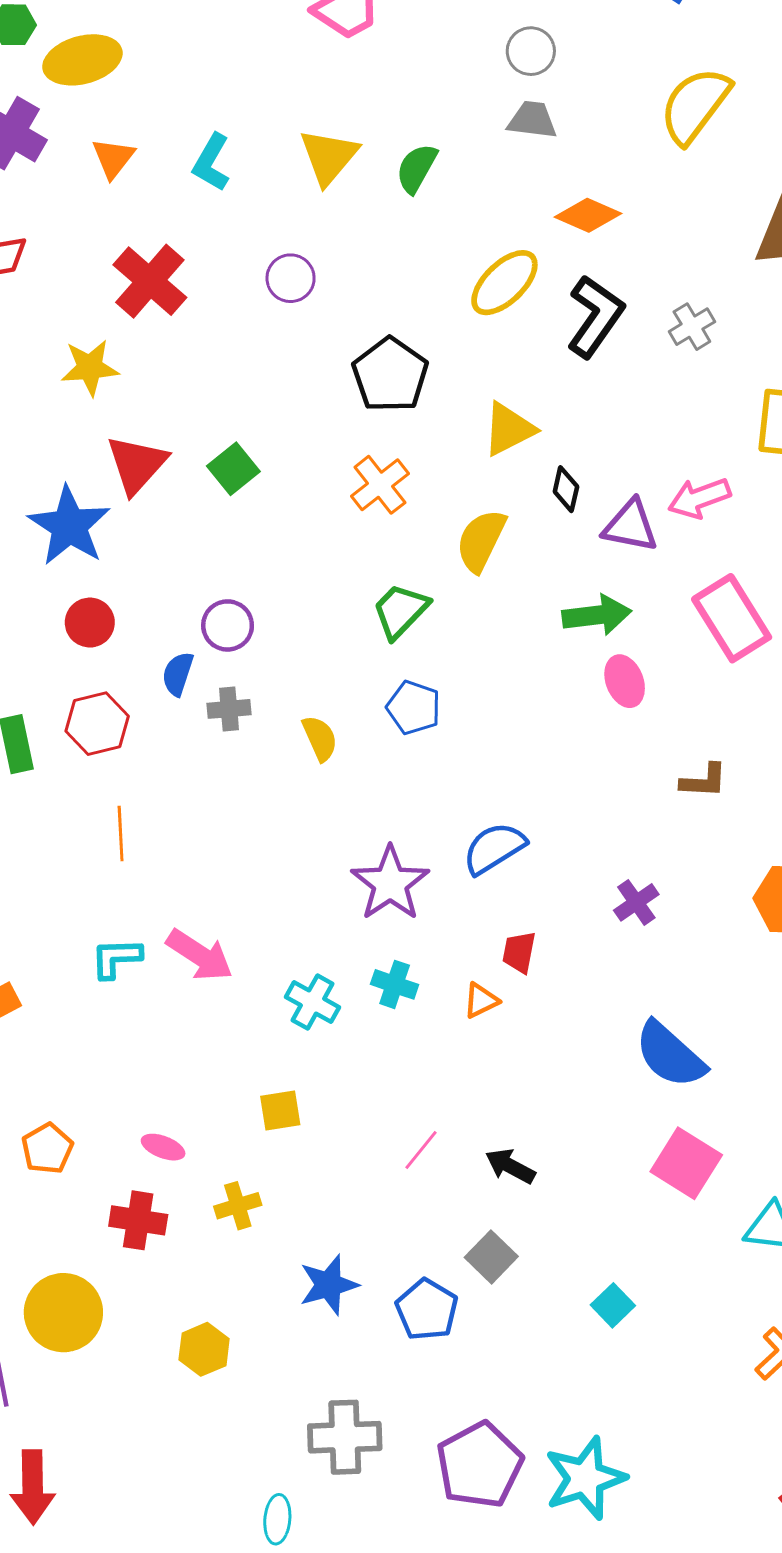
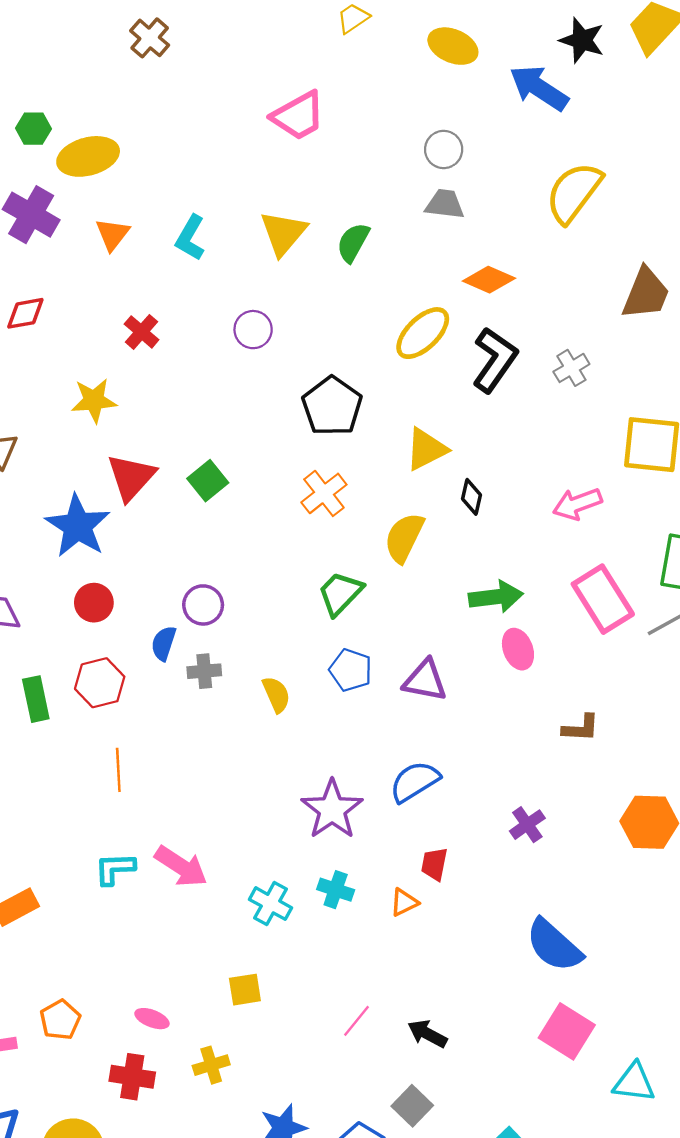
red cross: (150, 281) -> (142, 332), size x0.6
purple triangle: (630, 526) -> (425, 680), moved

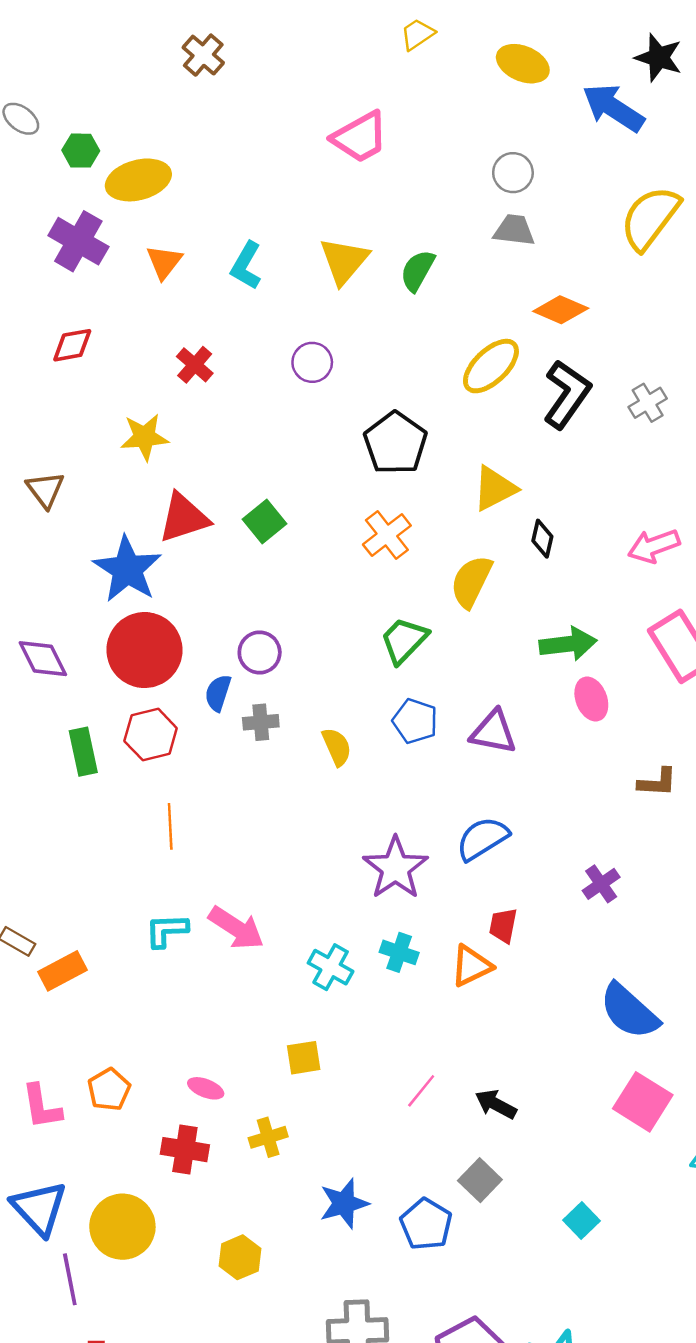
red triangle: (131, 477) -> (184, 518), turned 30
red circle: (94, 603) -> (144, 650), size x1.8
orange triangle: (404, 902) -> (471, 966), size x1.4

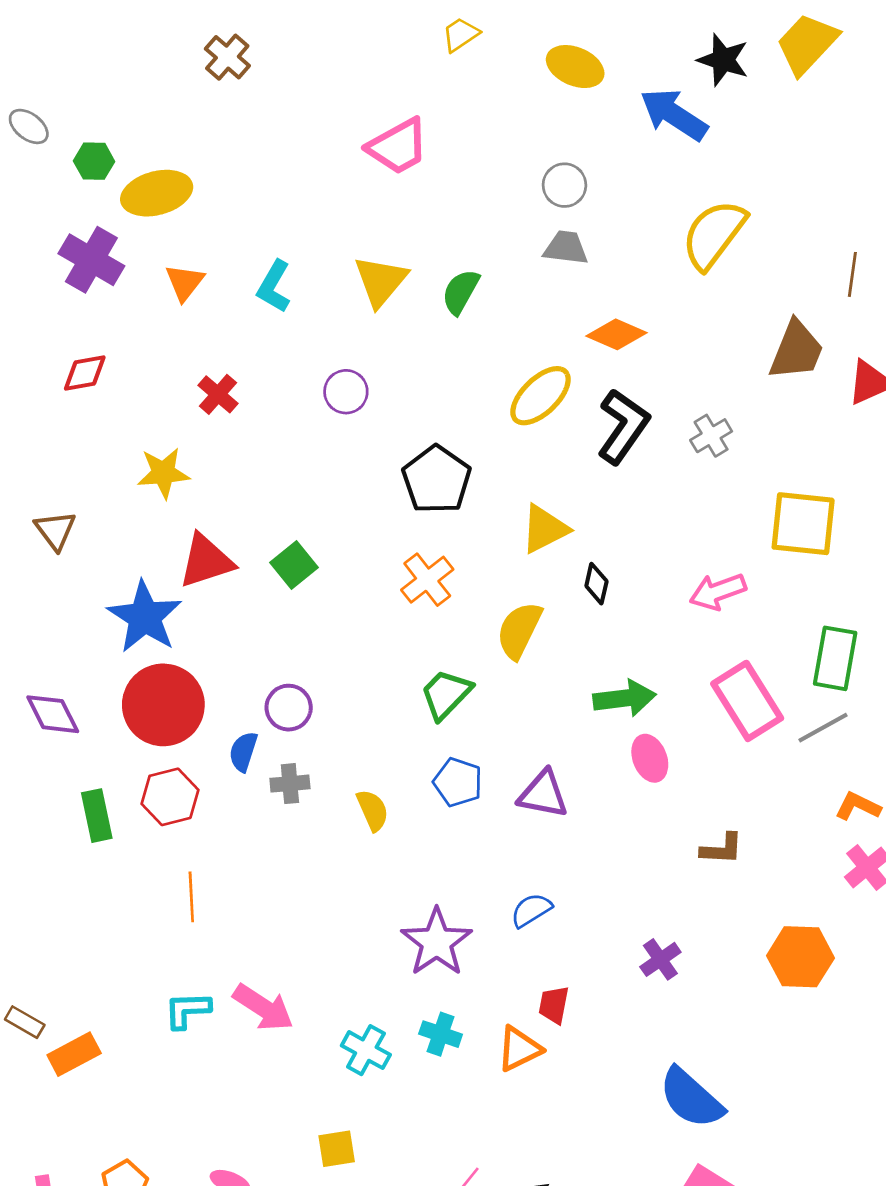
blue semicircle: (482, 839) -> (531, 910), size x0.7

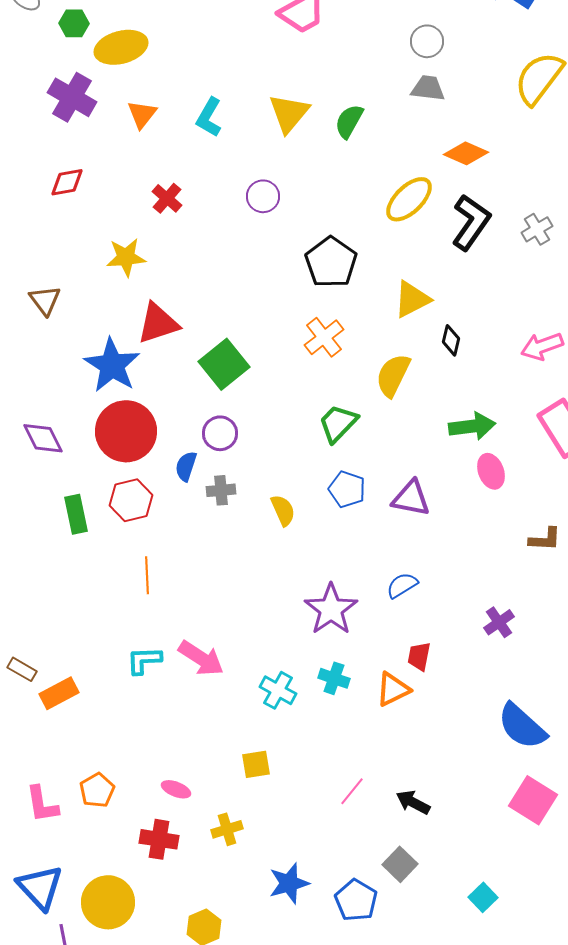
green square: (294, 565) -> (224, 364), moved, size x1.4

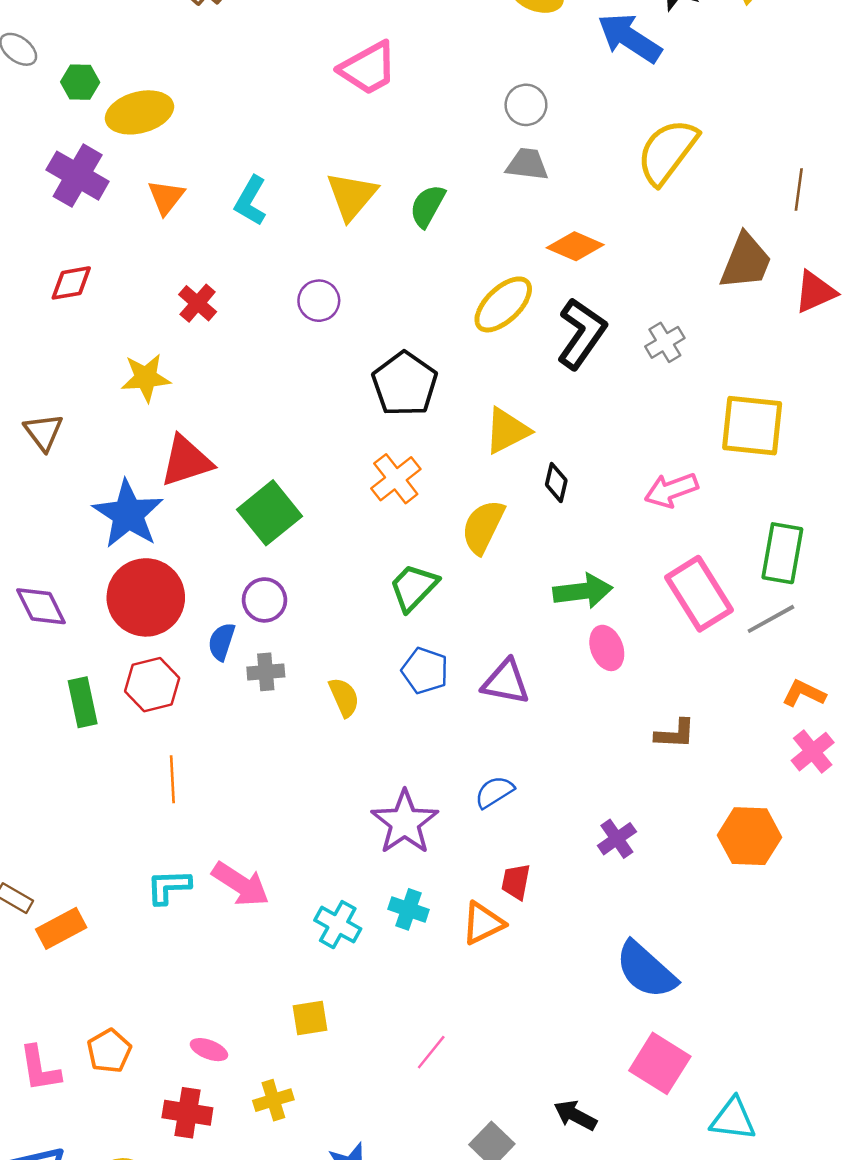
black arrow: (413, 802) -> (575, 1115), moved

